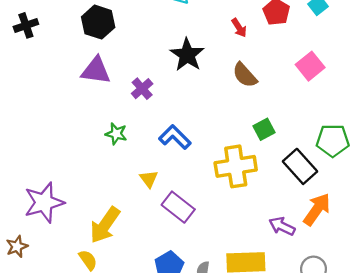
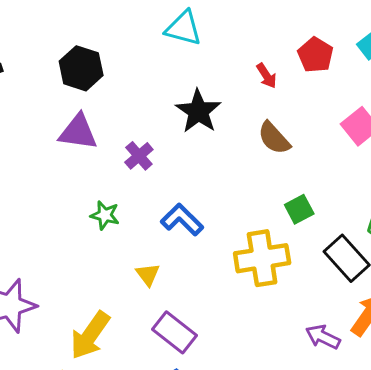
purple rectangle: (178, 207) -> (175, 332), moved

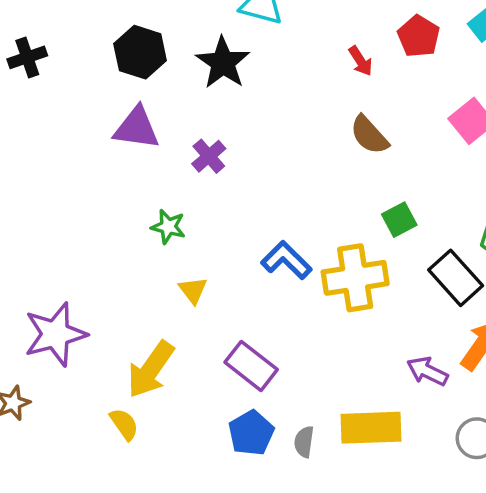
black star: (198, 111) -> (223, 63), moved
blue L-shape: (182, 220) -> (286, 260), moved
yellow triangle: (148, 275) -> (193, 290), moved

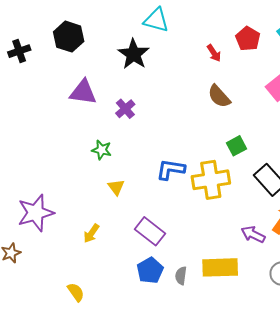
black hexagon: (140, 52) -> (69, 37), moved
blue L-shape: (286, 260) -> (171, 170), turned -36
yellow arrow: (151, 369) -> (91, 233), size x0.6
yellow semicircle: (124, 424) -> (76, 292), moved

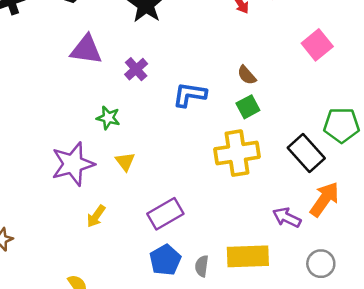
brown semicircle: (219, 96) -> (247, 75), moved, size x0.7
green square: (237, 146) -> (248, 107), moved
blue L-shape: (171, 170) -> (190, 95), moved
purple star: (36, 213) -> (73, 164), moved
purple rectangle: (150, 231) -> (165, 214), turned -68

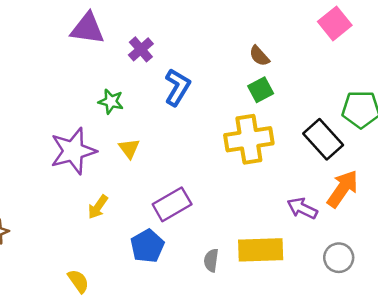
blue L-shape: (190, 95) -> (177, 87), moved, turned 112
blue pentagon: (165, 260) -> (147, 246), moved

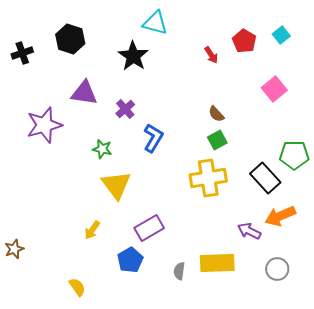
yellow triangle: (129, 148) -> (116, 185), size x1.8
purple star: (73, 151) -> (44, 125), moved
orange arrow: (343, 189) -> (280, 216), turned -148

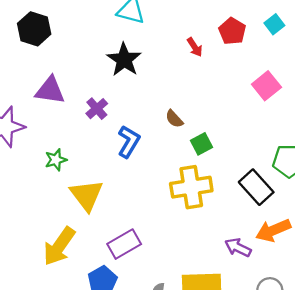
black star: (133, 56) -> (124, 60), moved
brown semicircle: (216, 114) -> (174, 119), moved
green star: (102, 149) -> (56, 160), moved, turned -30
yellow arrow: (92, 230) -> (59, 246), size x1.8

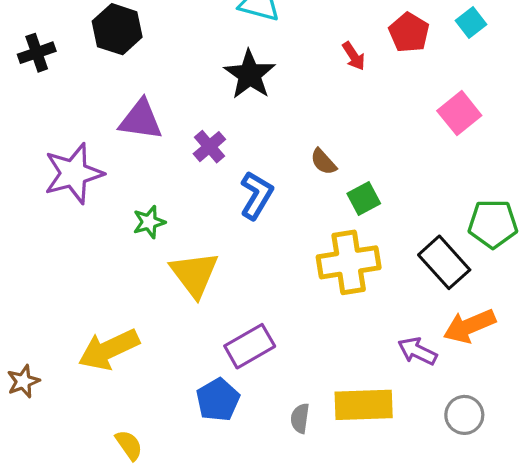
yellow arrow: (59, 246) -> (109, 350), moved, turned 30

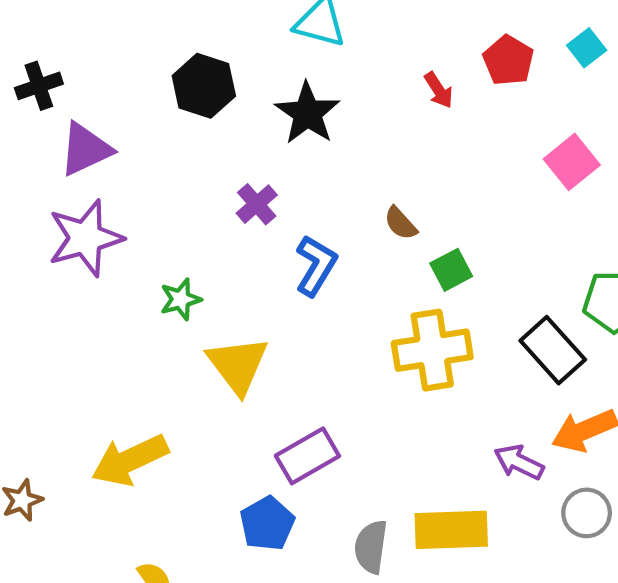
black hexagon: (117, 29) -> (204, 86), moved
purple triangle: (141, 120) -> (85, 149), moved, turned -33
gray circle: (464, 415) -> (587, 513), moved
gray semicircle: (300, 418) -> (371, 547), size x1.4

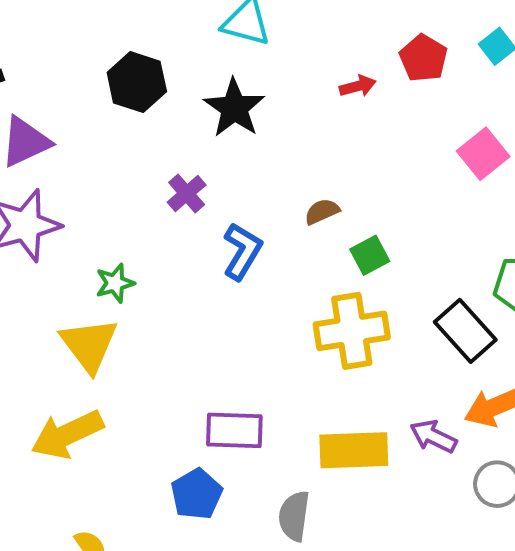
red arrow: (439, 90) -> (358, 86), turned -72
brown semicircle: (400, 223) -> (322, 211), turned 108
yellow triangle: (238, 365) -> (89, 345), moved
purple rectangle: (307, 456) -> (234, 430), turned 32
yellow rectangle: (451, 530) -> (354, 450), moved

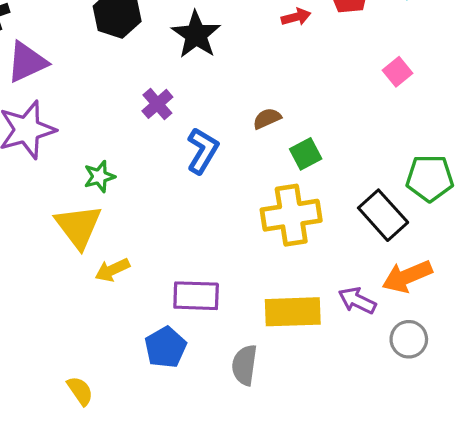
pink square: (483, 154) -> (398, 72), size x0.7
yellow arrow: (67, 434) -> (112, 270), moved, size x0.6

